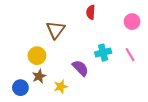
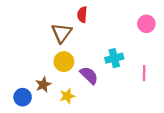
red semicircle: (91, 12) -> (82, 15), moved
pink line: (130, 55) -> (144, 73), moved, turned 32
yellow circle: (37, 56) -> (64, 62), moved

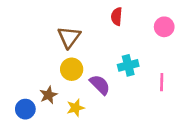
red semicircle: (82, 15) -> (117, 17), moved

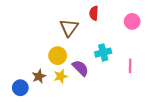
brown triangle: (69, 37) -> (69, 28), moved
yellow star: (75, 108) -> (61, 76), moved

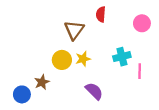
cyan cross: (103, 53) -> (122, 57), moved
purple semicircle: (80, 68) -> (94, 91), moved
yellow star: (61, 76) -> (83, 59), moved

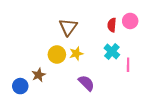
red semicircle: (101, 14) -> (112, 25), moved
cyan cross: (122, 57) -> (112, 51), turned -35

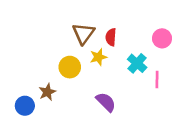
pink circle: (130, 21) -> (162, 38), moved
red semicircle: (112, 25) -> (111, 37), moved
yellow star: (76, 54) -> (98, 57), moved

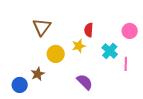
brown triangle: (83, 33) -> (42, 27), moved

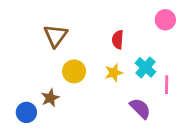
pink circle: (130, 31) -> (165, 20), moved
yellow star: (79, 46) -> (114, 73), moved
purple semicircle: (85, 82) -> (140, 108), moved

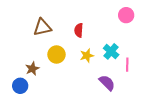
brown triangle: (56, 36) -> (42, 27), turned 42
red semicircle: (118, 40) -> (79, 30), moved
brown star: (50, 98) -> (32, 69), moved

